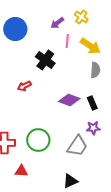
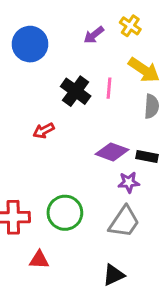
pink line: (67, 41) -> (109, 88), moved
black rectangle: (92, 103) -> (147, 157), turned -56
purple star: (93, 128) -> (129, 182), moved

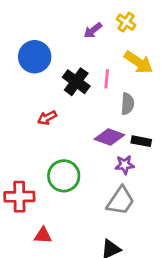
blue circle: (30, 44) -> (35, 57), moved
gray semicircle: (152, 106) -> (127, 104), moved
green circle: (65, 213) -> (64, 176), moved

